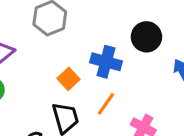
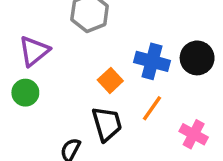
black circle: (146, 37) -> (197, 58), moved

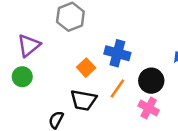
black circle: (197, 58) -> (151, 81), moved
black trapezoid: (107, 124) -> (83, 100), turned 116

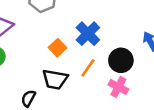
blue cross: (117, 53) -> (88, 34), turned 30

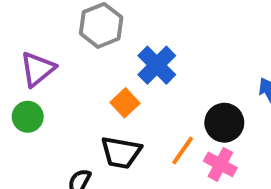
blue cross: (88, 34) -> (157, 65), moved
orange line: (88, 68) -> (183, 151), moved

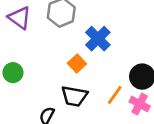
purple triangle: (38, 69) -> (19, 18), moved, turned -45

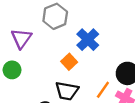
purple triangle: (19, 18) -> (21, 38), moved, turned 30

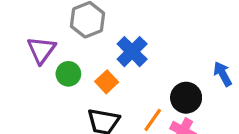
green circle: (12, 70) -> (68, 74), moved

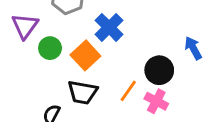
orange square: (107, 82) -> (85, 55), size x1.4

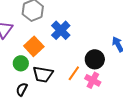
green circle: (50, 48) -> (21, 63), moved
orange square: (85, 55) -> (34, 46), moved

